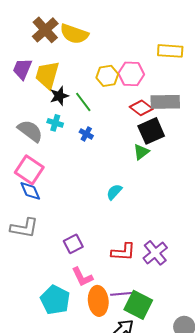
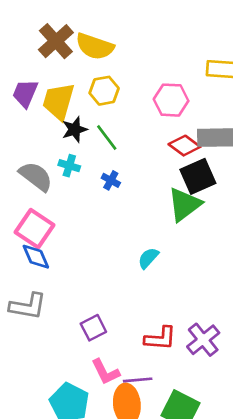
yellow hexagon: (107, 76) -> (104, 91), moved
green triangle: (141, 152) -> (184, 204), size x1.6
purple line: (121, 294) -> (138, 380), moved

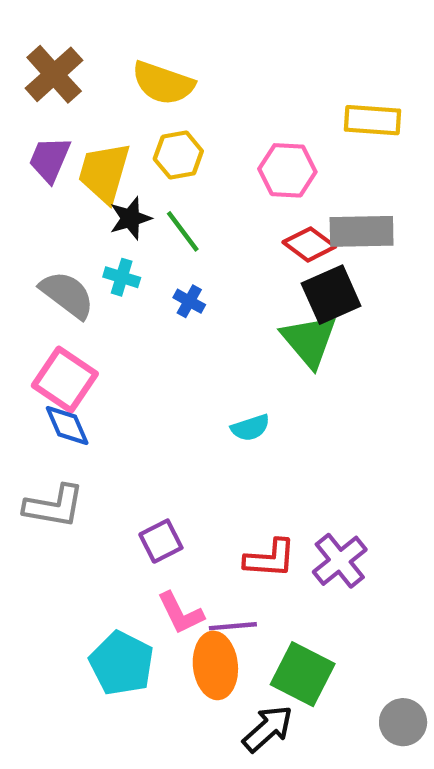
brown cross: (56, 41) -> (54, 74), moved
green triangle: (184, 204) -> (309, 340), turned -33
cyan semicircle: (148, 258) -> (250, 428), turned -150

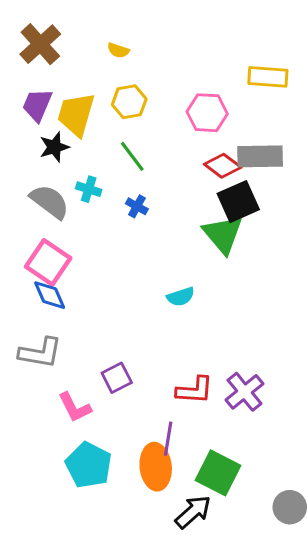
yellow semicircle: (163, 83) -> (118, 50), size x0.5
black star: (130, 218) -> (54, 147), moved
pink L-shape: (181, 613) -> (75, 407), moved
purple line: (233, 626) -> (168, 439), turned -76

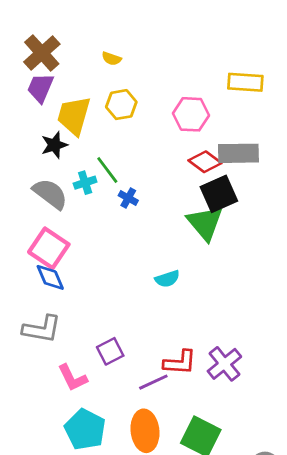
purple trapezoid: (37, 105) -> (40, 88), moved
green line: (132, 156) -> (107, 170), moved
cyan cross: (89, 189) -> (85, 183), turned -35
purple line: (168, 439) -> (153, 382), moved, turned 56

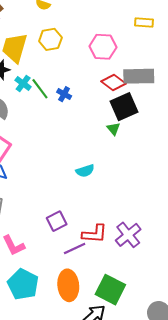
yellow rectangle: (245, 82) -> (144, 23), size x0.7
cyan cross: (85, 183) -> (23, 84), moved, turned -35
blue cross: (128, 198) -> (64, 94), moved
green triangle: (205, 223) -> (113, 129), size x0.5
purple square: (110, 351) -> (57, 221), moved

